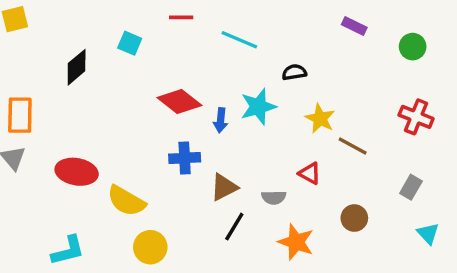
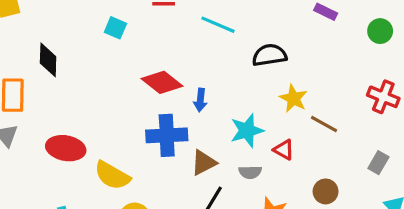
black diamond: (77, 67) -> (48, 60), moved, turned -48
black semicircle: (294, 72) -> (269, 55), size x1.5
cyan star: (258, 107) -> (247, 131), moved
blue cross: (185, 158) -> (167, 135), size x1.4

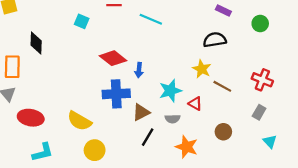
black semicircle: (269, 55) -> (215, 40), moved
red cross: (383, 97) -> (262, 80), moved
red ellipse: (66, 148) -> (31, 118), moved

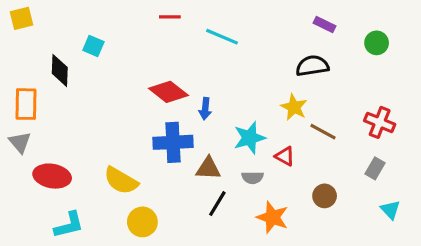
cyan square: (82, 21) -> (93, 46), moved
brown triangle: (141, 112) -> (208, 168), turned 30

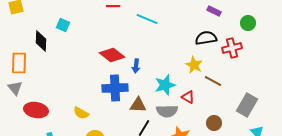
red cross: (380, 122) -> (232, 48), moved, turned -36
gray rectangle: (375, 168) -> (247, 105), size x1.6
gray semicircle: (253, 178) -> (167, 111), size x1.5
yellow semicircle: (121, 181) -> (81, 113), size x0.7

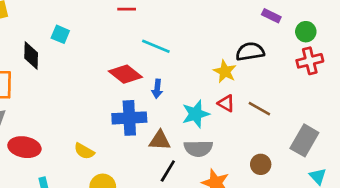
purple rectangle: (214, 11) -> (271, 16), moved
cyan line: (147, 19) -> (156, 46), moved
red cross: (232, 48) -> (310, 61), moved
yellow star: (194, 65) -> (225, 71), moved
red triangle: (188, 97) -> (226, 103), moved

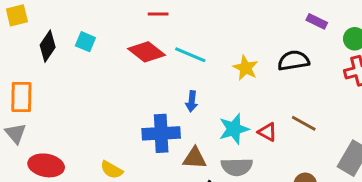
black diamond: (31, 56) -> (48, 46), moved, turned 32
yellow star: (225, 71) -> (246, 68), moved
red diamond: (125, 74) -> (147, 52), moved
red triangle: (226, 103) -> (267, 132), moved

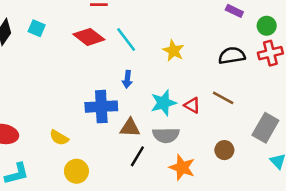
cyan line: (190, 55) -> (126, 39), turned 30
black semicircle: (294, 61) -> (232, 56), moved

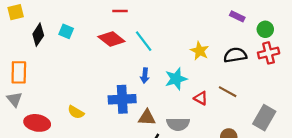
yellow star: (173, 51) -> (200, 51), moved
cyan star: (163, 103) -> (176, 79), moved
yellow semicircle: (59, 138) -> (76, 112), moved

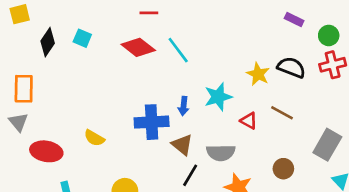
yellow star: (200, 51) -> (258, 74), moved
black semicircle: (235, 55) -> (291, 67), turned 30
blue arrow: (145, 76) -> (184, 106), moved
brown triangle: (147, 118) -> (182, 145), turned 36

